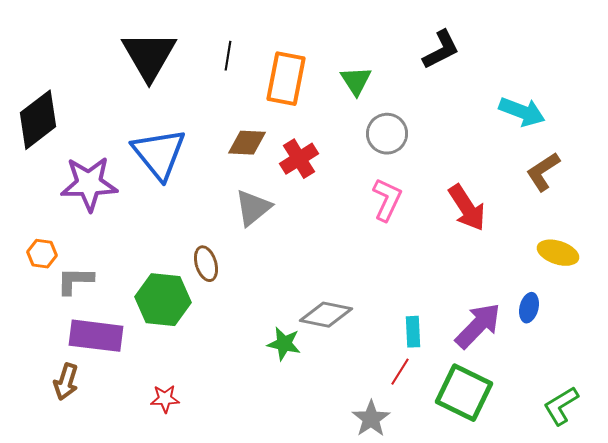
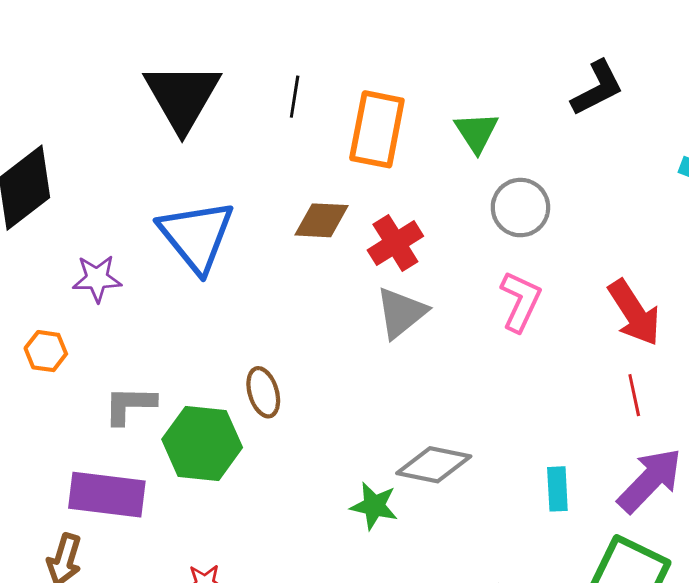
purple star: (89, 184) -> (97, 279), size x0.6
gray triangle: (253, 208) -> (401, 313), moved
orange hexagon: (42, 254) -> (46, 351), moved
gray L-shape: (75, 281) -> (130, 405), moved
red line: (400, 372) -> (634, 395), moved, turned -44

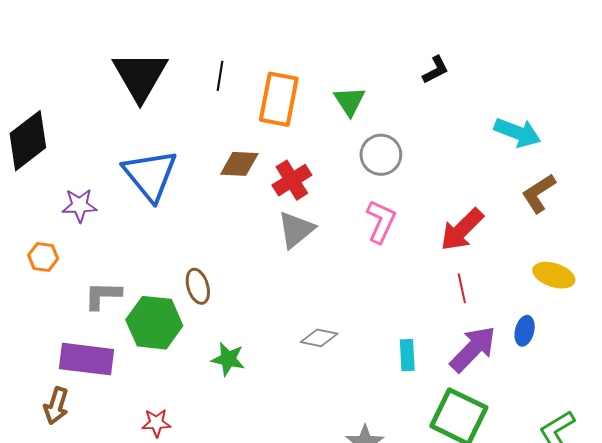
black L-shape: (597, 88) -> (436, 70), size x0.7
red arrow: (634, 313) -> (462, 230), turned 78
gray diamond: (434, 465) -> (319, 338), size x0.7
green star: (374, 506) -> (228, 359), moved

